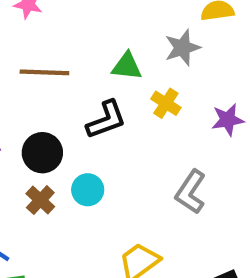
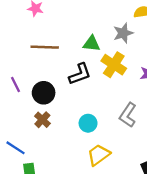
yellow cross: (166, 103) -> (114, 65), size x1.5
cyan circle: (88, 190) -> (88, 123), moved

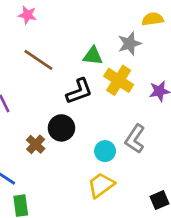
brown line: (45, 47) -> (38, 60), turned 32
black circle: (44, 93) -> (61, 128), moved
cyan circle: (88, 123) -> (105, 151), moved

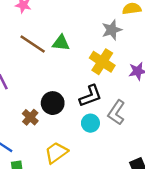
green triangle: (93, 56) -> (61, 43), moved
black L-shape: (79, 91) -> (90, 96), moved
yellow trapezoid: (101, 185) -> (56, 153), moved

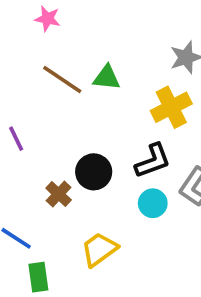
yellow cross: (102, 62) -> (171, 107), turned 30

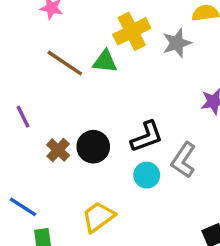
yellow cross: (171, 107) -> (132, 31), moved
brown cross: (59, 194) -> (58, 150), moved

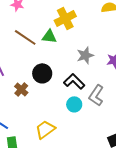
gray star: (177, 43) -> (85, 55), moved
black L-shape: (147, 137) -> (74, 81), turned -115
black circle: (93, 147) -> (42, 73), moved

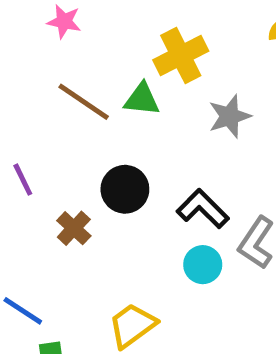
gray star: (85, 55) -> (229, 116), moved

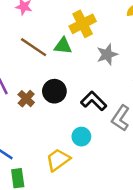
brown cross: (74, 228) -> (26, 99), moved
cyan circle: (203, 265) -> (81, 137), moved

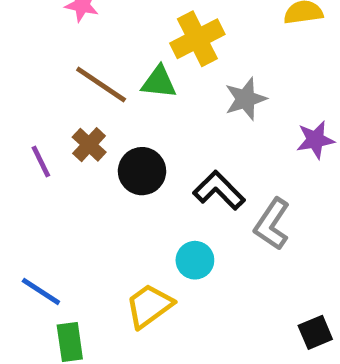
brown cross: (26, 99) -> (89, 145), moved

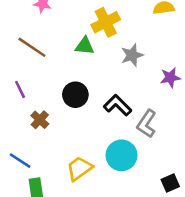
brown line: (101, 84) -> (32, 47), moved
brown cross: (89, 145) -> (40, 120), moved
cyan circle: (195, 260) -> (122, 155), moved, size x1.5

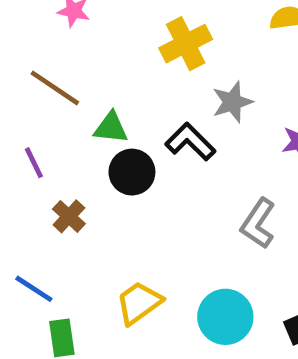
green triangle: (85, 46) -> (111, 128), moved
black L-shape: (118, 105) -> (190, 142), moved
cyan circle: (122, 155) -> (225, 317), moved

